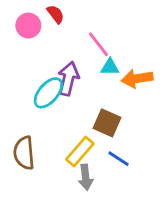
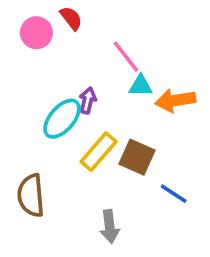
purple arrow: (68, 79) -> (88, 100), size x0.6
yellow rectangle: (80, 152) -> (99, 152), moved
blue line: (118, 159) -> (174, 194), moved

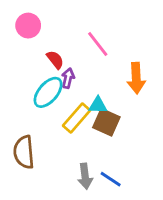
red semicircle: (71, 18) -> (55, 60), moved
cyan triangle: (141, 86) -> (98, 105), moved
orange arrow: (175, 100) -> (136, 78), turned -84
blue line: (174, 194) -> (111, 179), moved

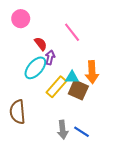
orange arrow: (136, 78) -> (92, 72), moved

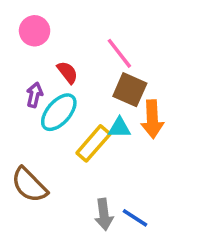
purple arrow: (50, 57) -> (35, 95), moved
brown square: (78, 90) -> (130, 90), moved
brown semicircle: (18, 112) -> (29, 185), turned -40

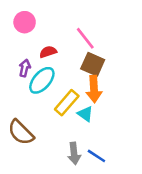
red semicircle: (67, 72) -> (48, 52), turned -70
orange arrow: (152, 119) -> (94, 89), moved
cyan triangle: (119, 128) -> (85, 114), moved, turned 35

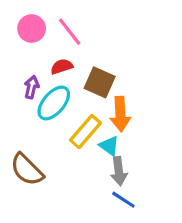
pink line: (85, 38) -> (70, 32), moved
brown square: (93, 64) -> (100, 82), moved
gray arrow: (74, 153) -> (119, 171), moved

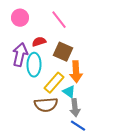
pink line: (70, 32) -> (59, 20), moved
purple arrow: (32, 87) -> (20, 55), size x1.6
cyan ellipse: (54, 103) -> (34, 65), turned -40
brown semicircle: (27, 170) -> (46, 105), moved, turned -50

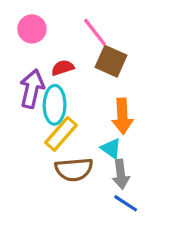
brown square: (63, 52) -> (111, 61), moved
yellow rectangle: (54, 83) -> (61, 134), moved

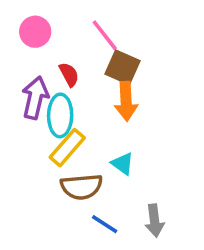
red semicircle: (63, 68) -> (69, 74), turned 80
orange arrow: (122, 116) -> (126, 101), moved
gray arrow: (121, 174) -> (155, 221), moved
blue line: (126, 203) -> (105, 224), moved

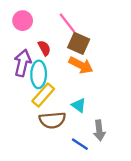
orange arrow: (126, 101) -> (81, 65), turned -60
gray arrow: (155, 221) -> (99, 130), moved
blue line: (105, 224) -> (80, 144), moved

